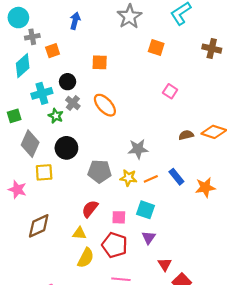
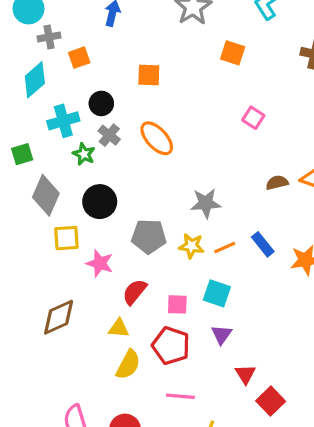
pink star: (17, 190) -> (100, 263), moved

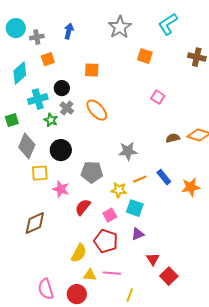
gray cross: (49, 37) -> (37, 37), moved
yellow star: (192, 246) -> (119, 190), moved
pink square: (177, 304) -> (110, 215), turned -32
yellow triangle: (119, 328) -> (90, 275), moved
purple triangle: (222, 335) -> (138, 234), turned 32

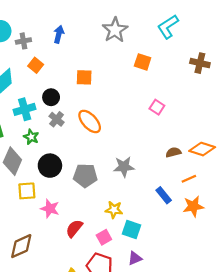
orange square: (48, 59) -> (36, 65), turned -32
green star: (51, 120) -> (31, 137), moved
gray pentagon: (92, 172) -> (85, 176), moved
orange line: (140, 179) -> (189, 179), moved

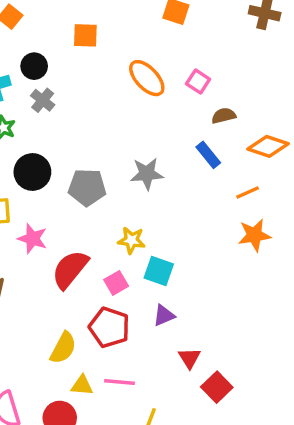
orange ellipse: (90, 121) -> (147, 78), moved
brown semicircle: (173, 152) -> (224, 116), moved
blue rectangle: (164, 195) -> (208, 155), moved
red semicircle: (74, 228) -> (70, 269), size x1.4

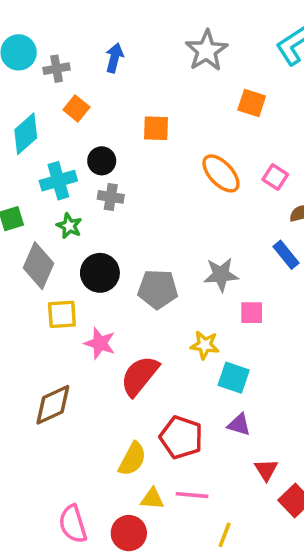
gray cross: (43, 100) -> (111, 197), turned -30
pink square: (116, 283) -> (252, 313), moved, turned 30
purple triangle: (164, 315) -> (239, 425), turned 40

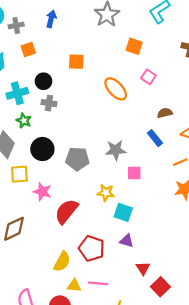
orange square: (76, 108) -> (28, 50), turned 32
pink square: (275, 177) -> (148, 77), moved

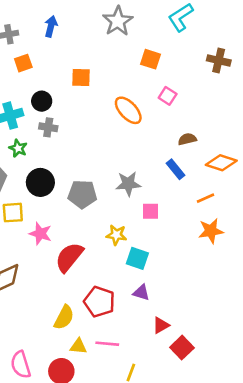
red triangle: (143, 268) -> (161, 325), turned 32

